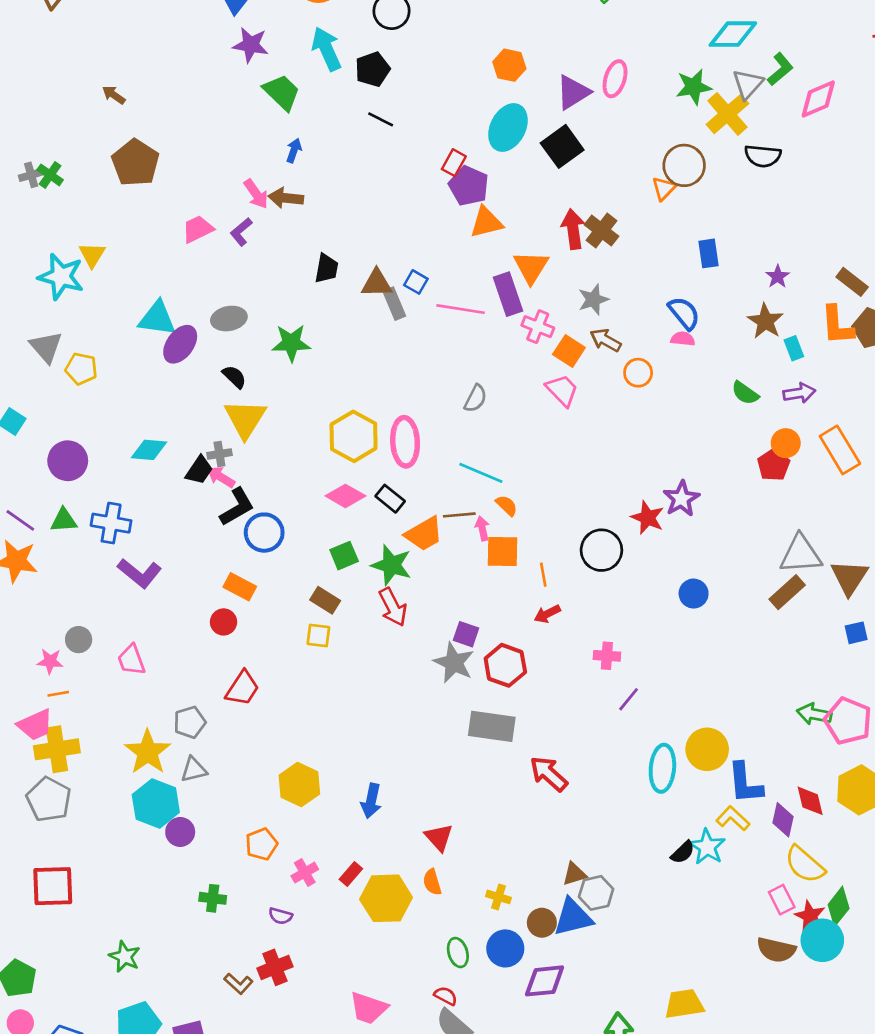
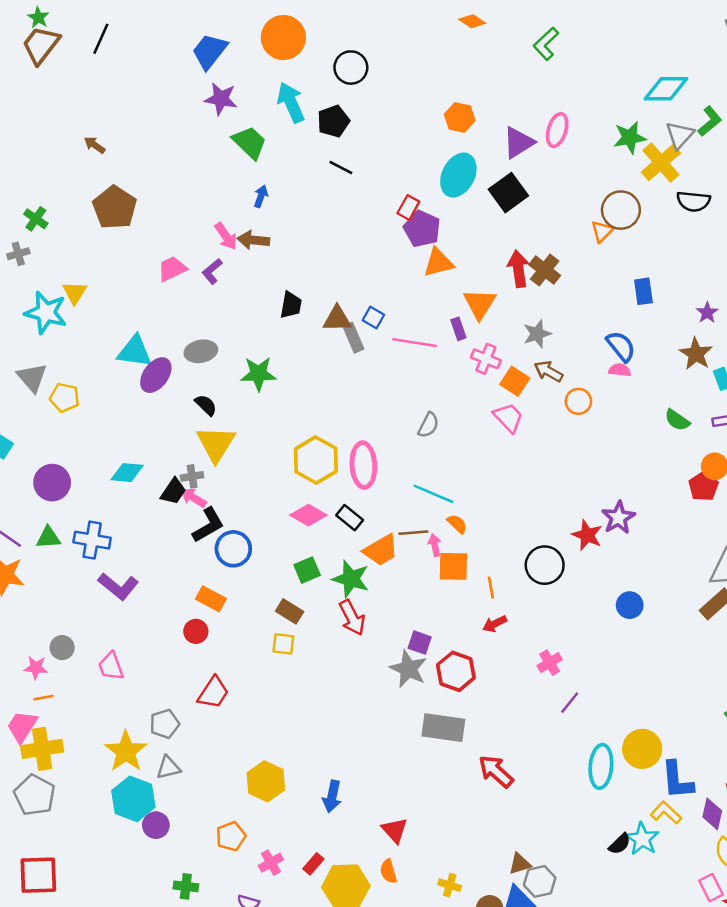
gray cross: (31, 175) -> (18, 254), moved
purple rectangle: (508, 294) -> (458, 329), size x0.6
pink cross: (607, 656) -> (550, 663), turned -35
pink trapezoid: (35, 725) -> (22, 726), turned 147

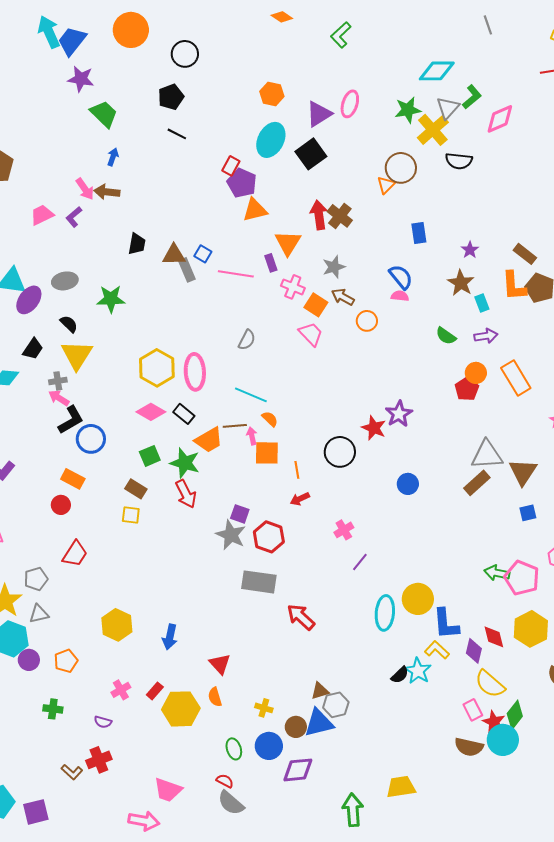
cyan arrow: (291, 103) -> (49, 32), moved
black trapezoid: (173, 491) -> (33, 349), moved
orange pentagon: (231, 836) -> (66, 661), moved

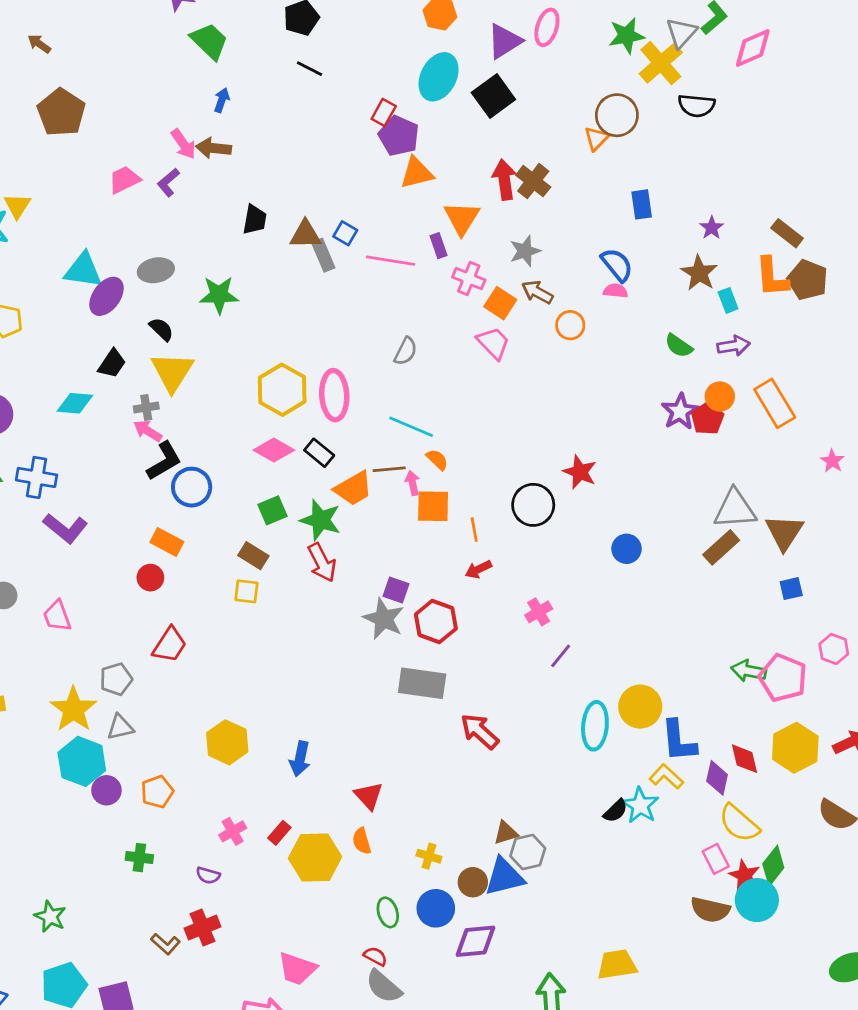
purple star: (399, 414) -> (680, 412), moved

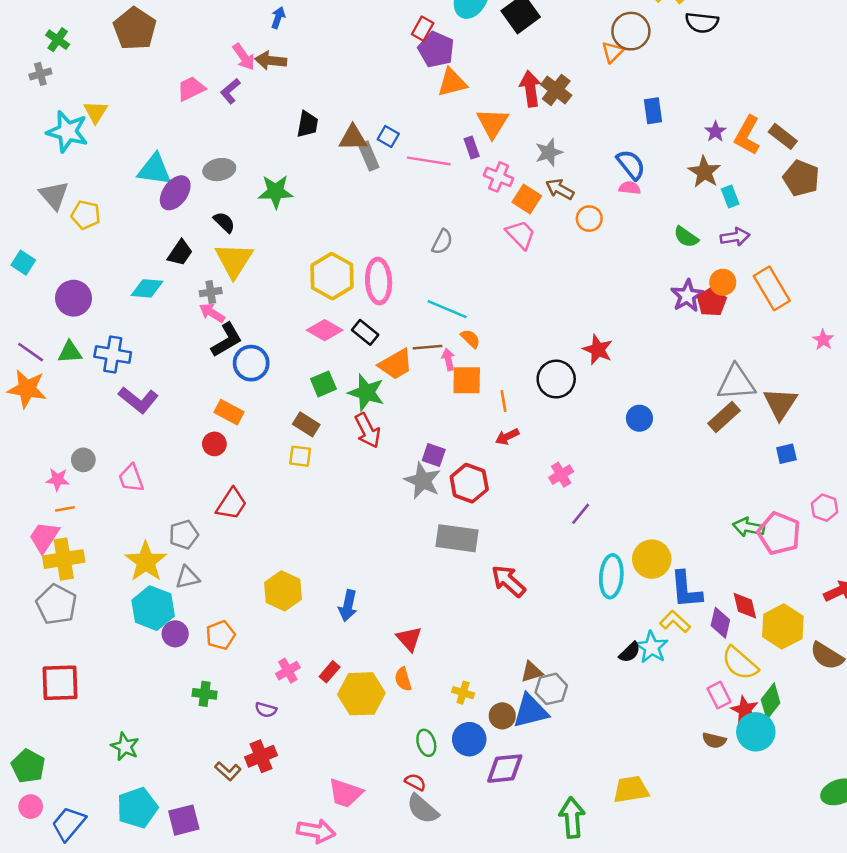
orange L-shape: (772, 277) -> (747, 135), moved, turned 33
yellow hexagon: (795, 748) -> (783, 626), moved
brown semicircle: (710, 910) -> (714, 740), size x0.7

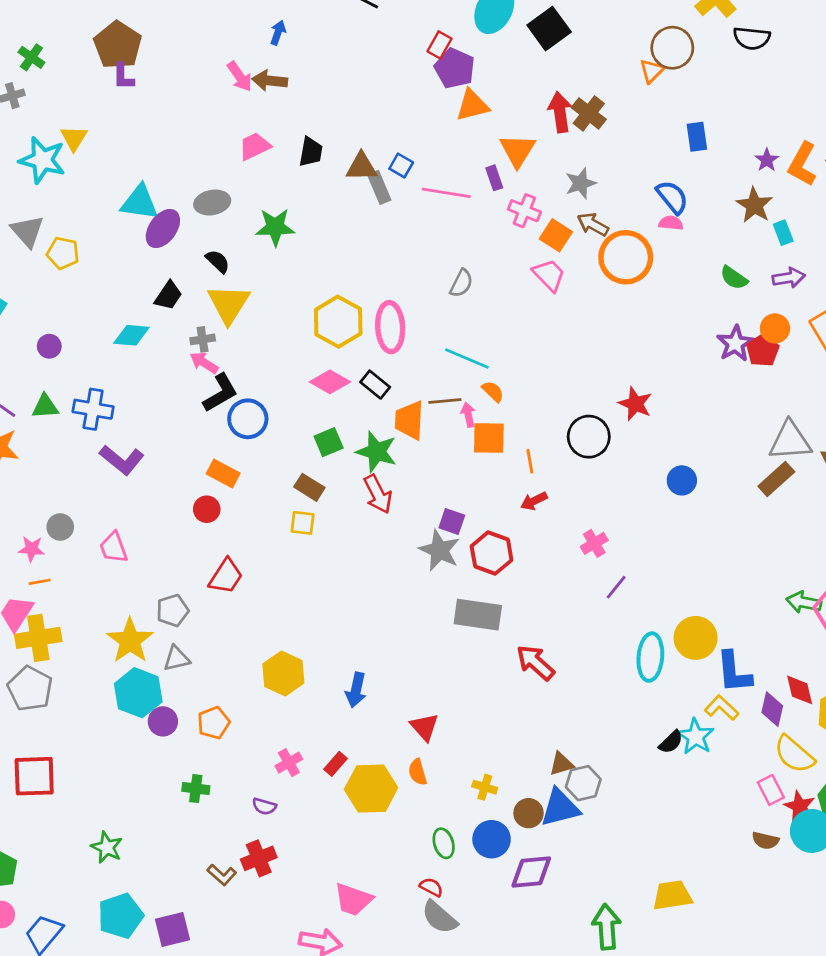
pink trapezoid: (191, 89) -> (255, 146), moved
purple L-shape: (230, 91) -> (123, 76), moved, turned -50
orange circle: (589, 219) -> (626, 257), size x1.8
purple circle: (74, 298) -> (49, 346), size x0.6
orange trapezoid: (396, 364) -> (409, 420), turned 123

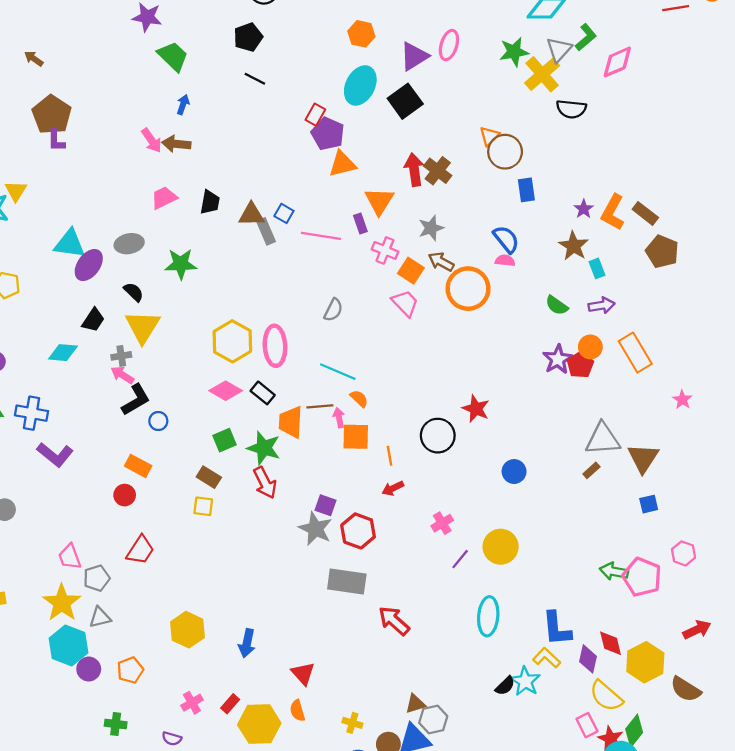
brown circle: (672, 48) -> (505, 152), moved
blue circle: (248, 419) -> (158, 421), size x0.6
brown rectangle: (776, 479) -> (591, 470), size x0.6
pink trapezoid: (114, 548) -> (70, 557), moved
yellow circle: (696, 638) -> (501, 547), moved

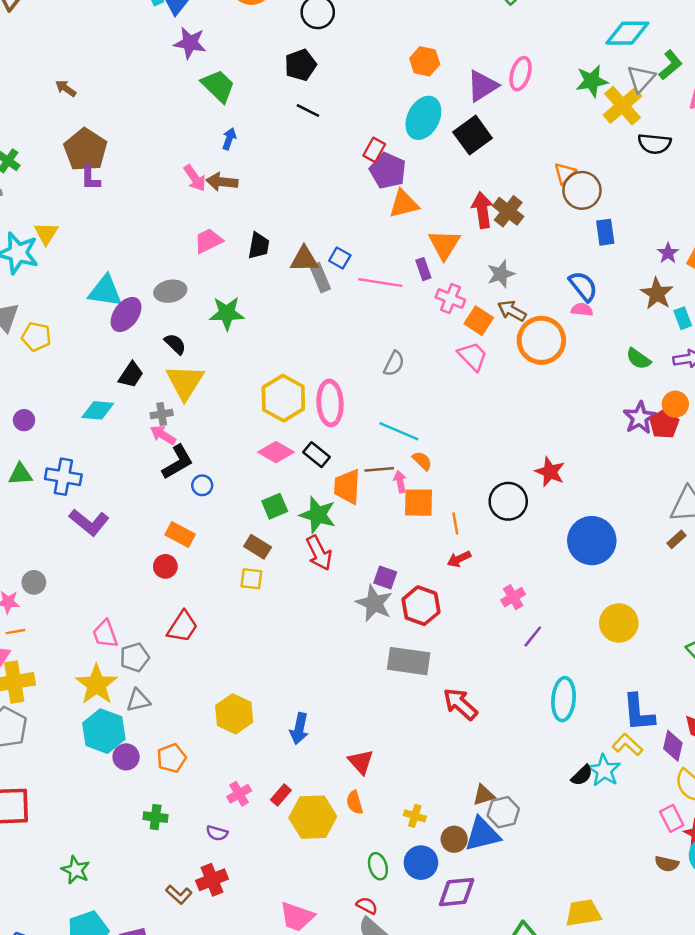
blue circle: (514, 472) -> (592, 541), size x1.8
yellow circle: (501, 547) -> (619, 623), moved

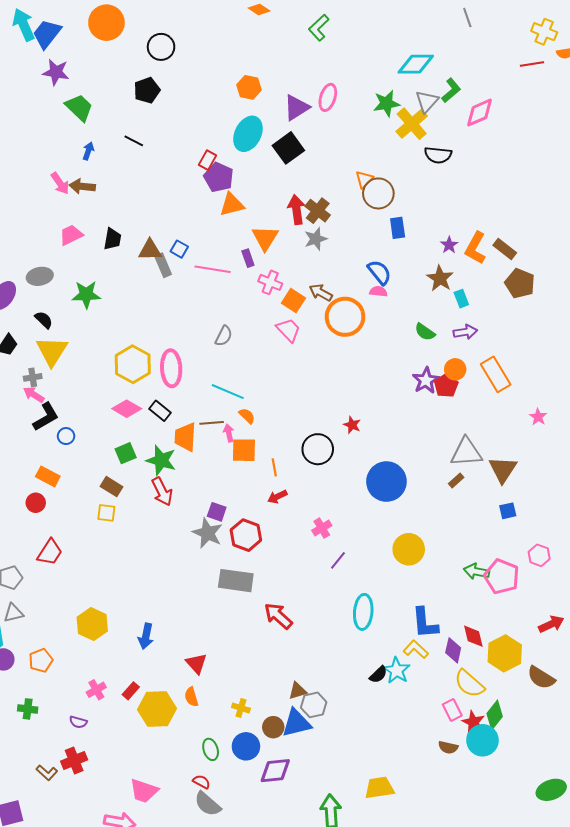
black line: (308, 110) -> (134, 141), moved
gray star: (501, 274) -> (316, 239), moved
red star: (550, 472) -> (352, 425), size x0.7

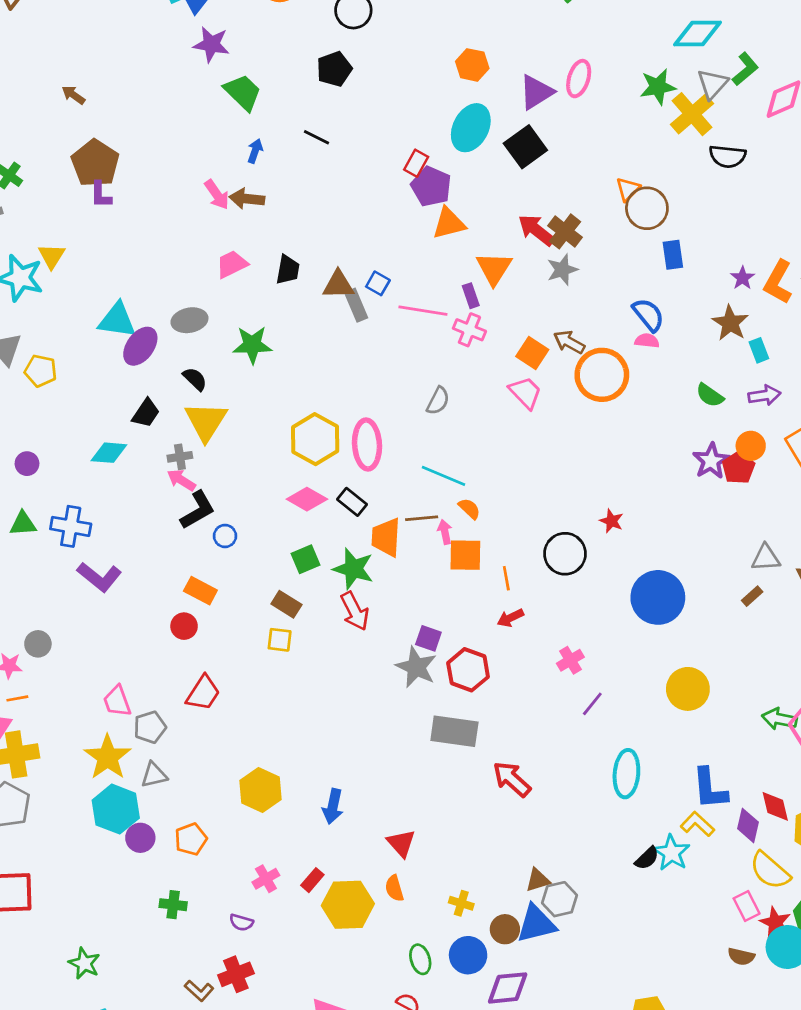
red arrow: (296, 210) -> (536, 230), turned -44
pink cross: (270, 282) -> (469, 330), moved
gray triangle: (466, 452) -> (766, 558), size x0.7

